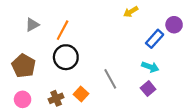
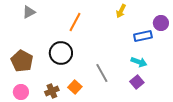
yellow arrow: (131, 12) -> (121, 11), turned -32
gray triangle: (32, 25) -> (29, 12), moved
orange line: (63, 30) -> (75, 22), moved
blue rectangle: (155, 39) -> (143, 36), turned 36

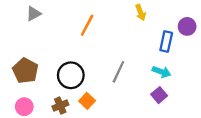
yellow arrow: (121, 11) -> (141, 12), turned -48
blue rectangle: (143, 36) -> (166, 42), turned -66
black circle: (61, 53) -> (71, 75), moved
gray line: (102, 73) -> (118, 72), moved, turned 54

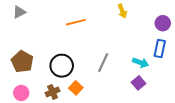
gray triangle: (34, 14) -> (19, 12), moved
orange line: (87, 25) -> (76, 22), turned 48
blue rectangle: (166, 42) -> (160, 48), moved

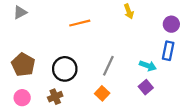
orange square: (76, 88) -> (102, 93), moved

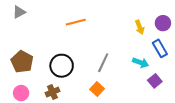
yellow arrow: (129, 11) -> (140, 27), moved
blue rectangle: (168, 51) -> (160, 48), turned -42
purple square: (146, 87) -> (155, 81), moved

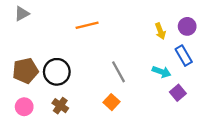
brown pentagon: (22, 62) -> (25, 71), turned 30
gray line: (103, 63) -> (118, 72), turned -54
black circle: (62, 66) -> (57, 72), moved
brown cross: (52, 92) -> (60, 106), turned -32

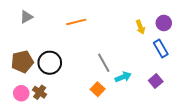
gray triangle: (22, 14) -> (26, 17), moved
cyan arrow: (162, 72) -> (123, 77), moved, turned -42
brown cross: (60, 106) -> (40, 92), moved

